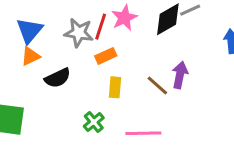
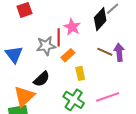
orange triangle: (30, 56) -> (24, 96), moved, size x1.6
brown line: (157, 85) -> (105, 52), moved
green cross: (94, 122) -> (74, 100), size x1.5

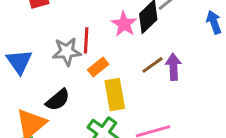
pink star: (72, 27) -> (124, 24), moved
brown line: (105, 52) -> (153, 65), turned -63
yellow rectangle: (80, 73) -> (115, 95), size x1.5

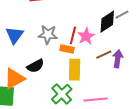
pink star: (124, 24) -> (86, 36), moved
red line: (86, 40) -> (73, 35), moved
orange rectangle: (98, 67) -> (67, 49), turned 40

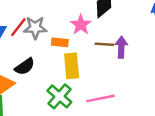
red line: (73, 35) -> (18, 27), moved, turned 30
brown line: (104, 55) -> (104, 44), turned 35

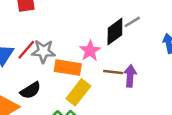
orange rectangle: (60, 42) -> (68, 68), size x1.5
yellow rectangle: (72, 66) -> (78, 92), turned 40

